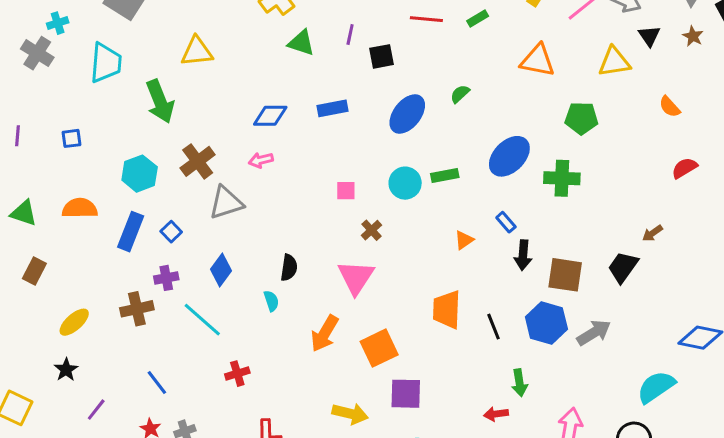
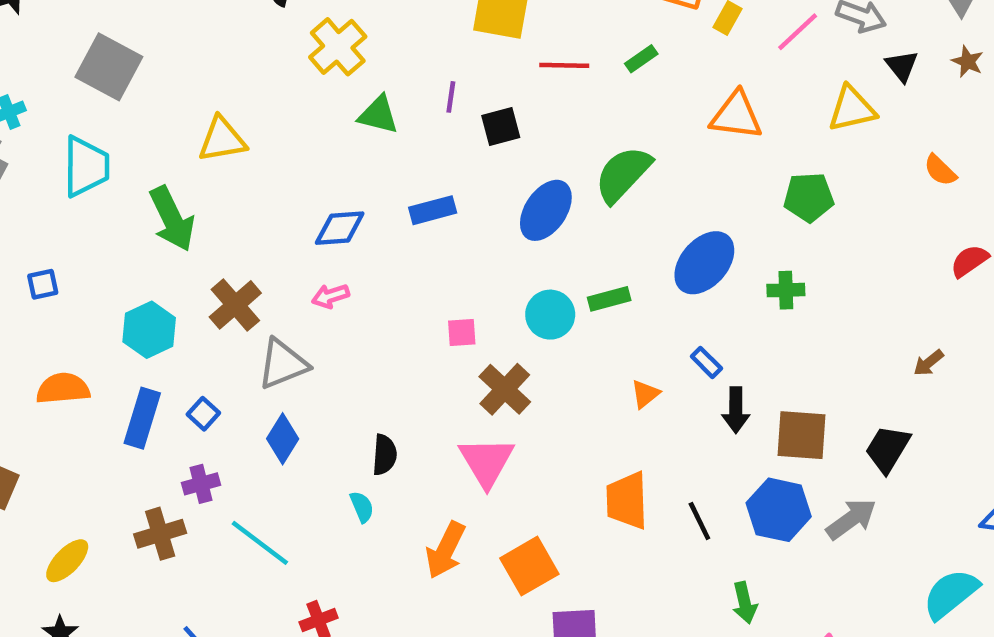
green semicircle: (460, 94) -> (623, 174), size x2.0
green cross: (562, 178) -> (786, 290), size x0.7
brown cross: (371, 230) -> (505, 389), size x1.6
black trapezoid: (623, 267) -> (888, 449), moved
blue diamond: (221, 270) -> (283, 439), moved

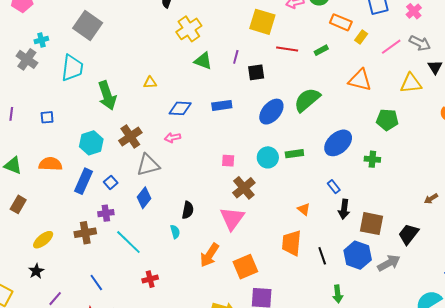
yellow triangle: (222, 140) -> (150, 83), moved, size x0.6
orange triangle: (645, 394) -> (304, 209), moved, turned -48

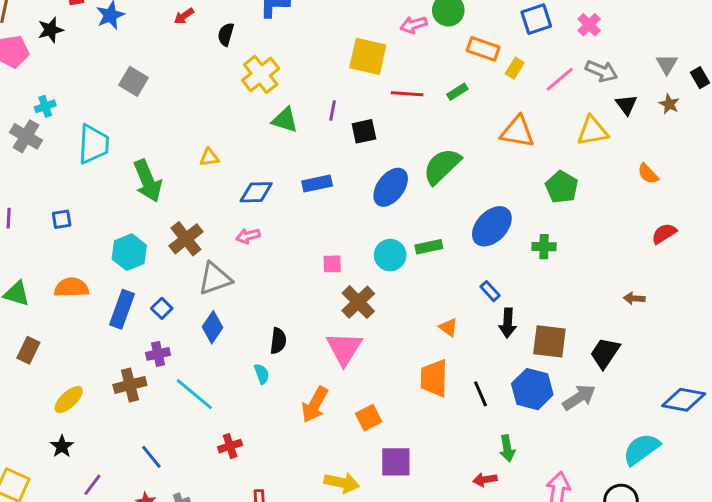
gray square: (88, 26) -> (133, 81), moved, size x0.7
green pentagon: (387, 120) -> (562, 187), turned 30
brown arrow: (431, 199) -> (634, 298), turned 40
orange square: (245, 267) -> (369, 418), size x0.7

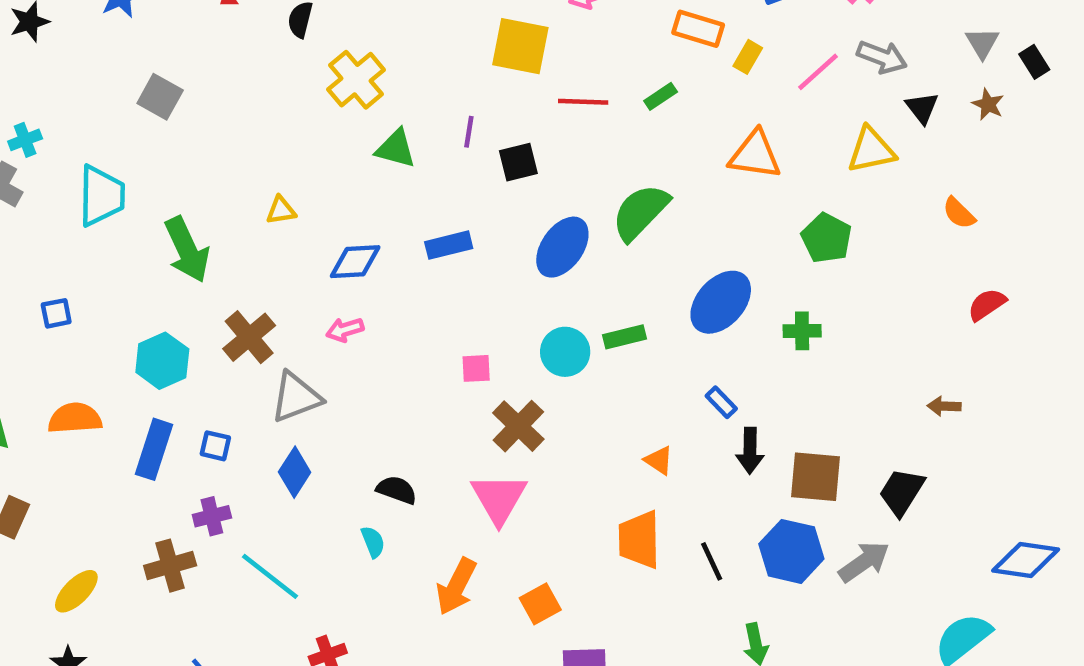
blue square: (162, 308) -> (215, 446), turned -30
black semicircle: (278, 341) -> (397, 490), turned -75

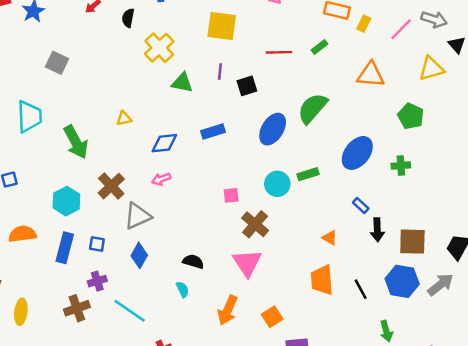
yellow square: (520, 46) -> (222, 26), moved
yellow ellipse: (76, 591) -> (21, 312), moved, turned -35

